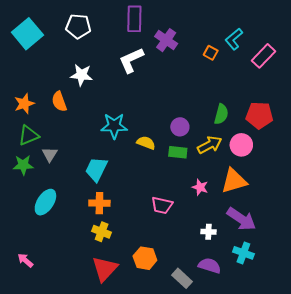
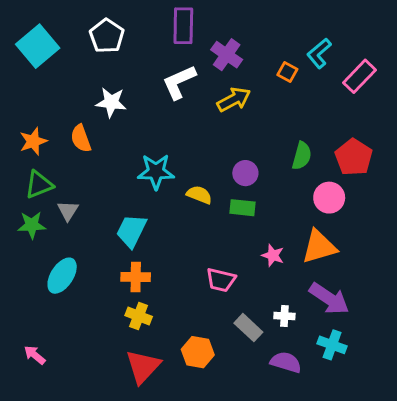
white pentagon: (78, 26) -> (107, 36), turned 30
red pentagon: (259, 115) -> (354, 157), turned 30
yellow arrow: (210, 145) -> (234, 99), moved
gray rectangle: (182, 278) -> (248, 328), moved

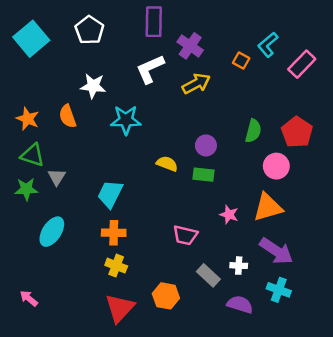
orange star: (33, 141) -> (28, 119), turned -30
cyan star: (156, 172) -> (126, 120), moved
green triangle: (39, 185) -> (32, 155), turned 40

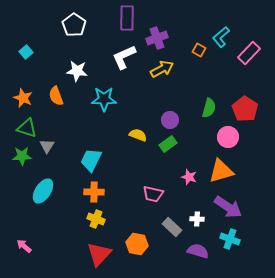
cyan square: (31, 39) -> (26, 52), moved, size x0.5
purple cross: (190, 46) -> (157, 38), turned 35
green rectangle: (204, 175) -> (168, 144), turned -42

